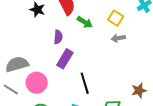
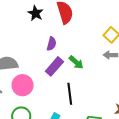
green arrow: (85, 22) -> (76, 62), moved

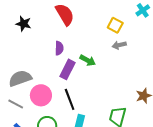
black star: (36, 13) -> (24, 24), moved
black line: (70, 94) -> (70, 99), moved

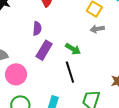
green arrow: (88, 60) -> (73, 49), moved
black line: (70, 99) -> (70, 72), moved

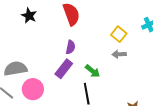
purple semicircle: (37, 28) -> (71, 47), moved

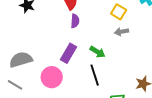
purple semicircle: (71, 47) -> (75, 21), moved
pink circle: (33, 89) -> (52, 77), moved

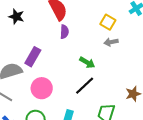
purple rectangle: (69, 53) -> (33, 57), moved
black line: (95, 75) -> (85, 86), turned 65

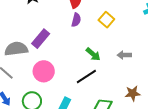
yellow square: (108, 22) -> (106, 20), moved
gray arrow: (111, 42) -> (124, 55), moved

